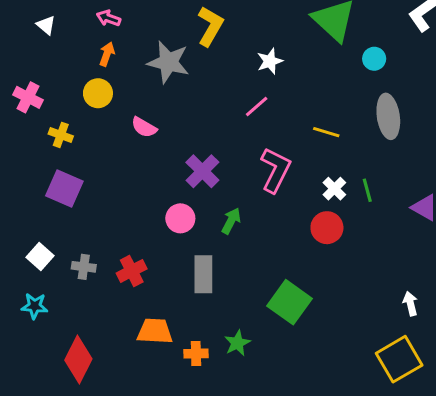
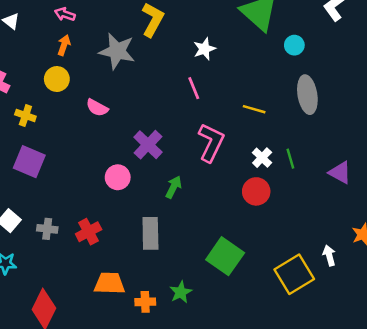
pink line: (257, 107) -> (194, 88), turned -70
pink circle: (180, 218) -> (118, 177), moved
yellow square: (399, 359) -> (294, 274), moved

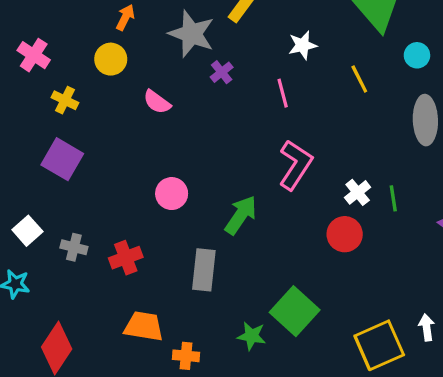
yellow line: (254, 109) -> (359, 79), moved, turned 40
purple cross: (148, 145) -> (222, 72), moved, size x0.6
green arrow: (174, 187) -> (241, 215), size x1.4
green star: (181, 292) -> (252, 336), moved, turned 30

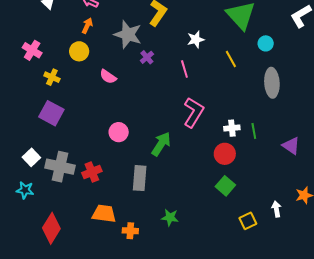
white cross: (358, 192) -> (232, 128), turned 35
gray cross: (74, 247) -> (60, 167), size x1.8
green square: (295, 311) -> (225, 186), moved, size x0.7
yellow square: (379, 345) -> (248, 221), size x0.6

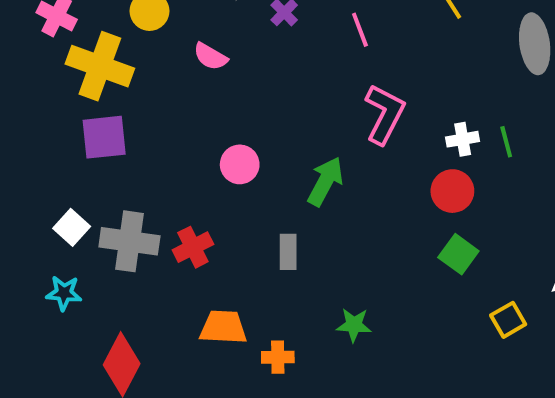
yellow cross: (52, 77) -> (100, 66), size x2.0
purple square: (51, 113) -> (104, 137), turned -30
gray rectangle: (140, 178) -> (288, 252), size x0.7

